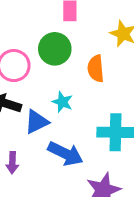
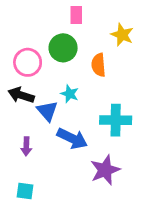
blue triangle: (37, 122) -> (47, 111), turned -45

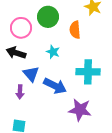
blue triangle: (47, 111) -> (31, 74), moved
purple star: (105, 170) -> (80, 110), turned 30

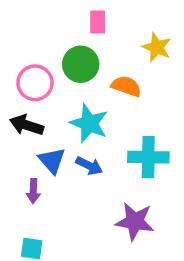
orange semicircle: (75, 30) -> (126, 86), turned 114
cyan star: (53, 52) -> (89, 123), size x1.6
blue arrow: (55, 86) -> (89, 166), moved, size x0.7

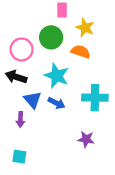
yellow star: (157, 47) -> (85, 28), moved
purple star: (135, 221) -> (86, 139), size x0.7

